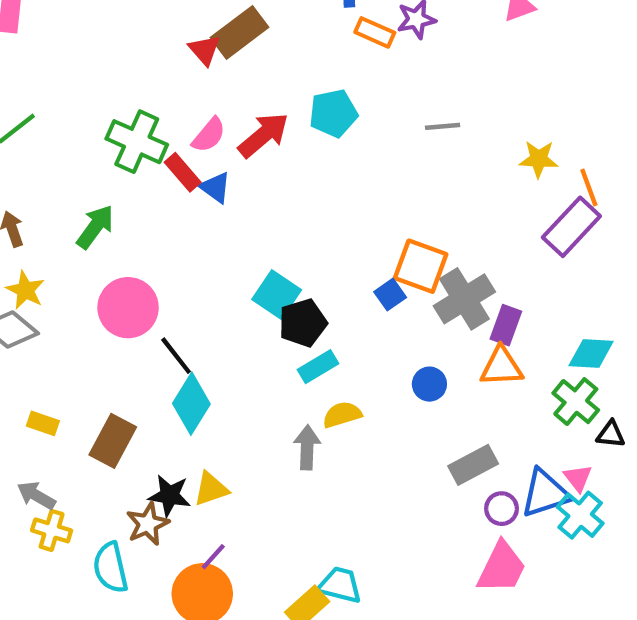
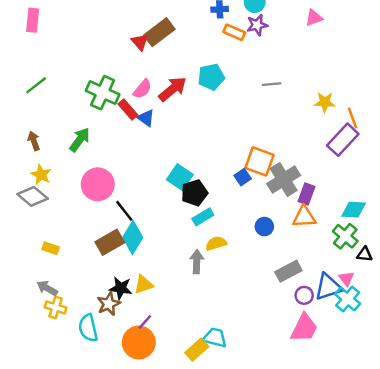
brown rectangle: (113, 441) -> (110, 242), moved, turned 32

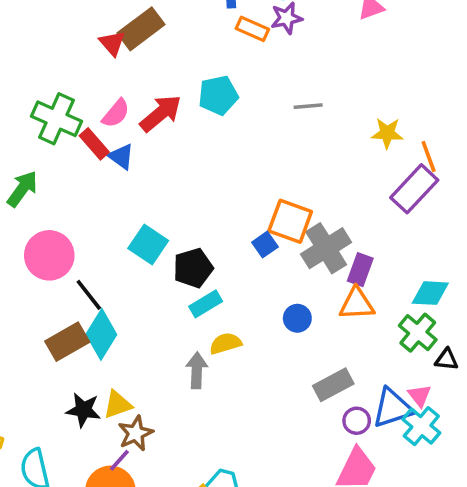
cyan square: (180, 177) -> (148, 245), moved
brown star: (109, 304) -> (136, 433), moved

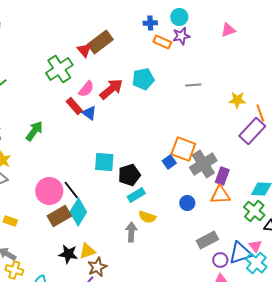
green cross: (56, 119) -> (59, 69), moved, turned 32
cyan square: (148, 245) -> (104, 162), turned -30
pink circle: (49, 255) -> (49, 191), moved
yellow semicircle: (225, 343) -> (147, 217), turned -144

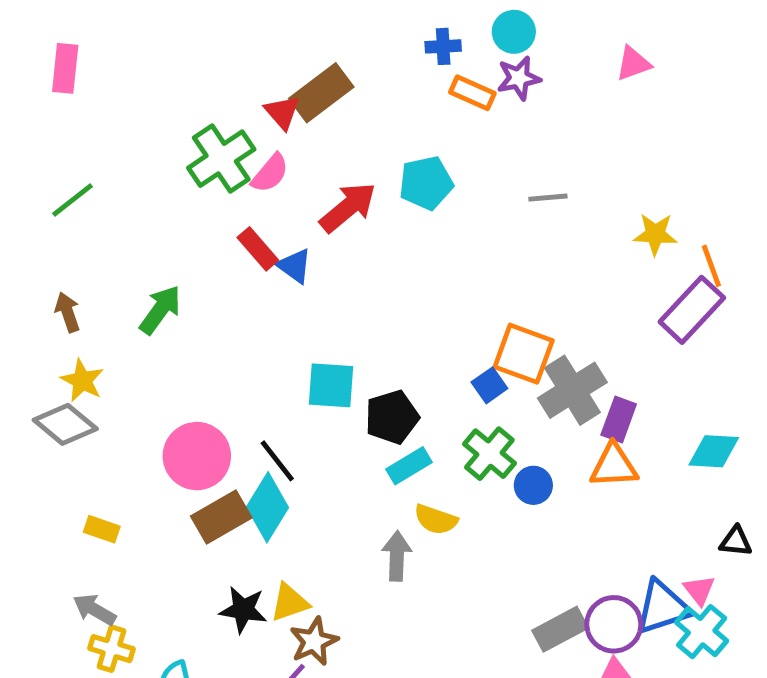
pink semicircle: (86, 89) -> (270, 173), moved
black line: (71, 190) -> (277, 461), moved
green cross: (254, 211) -> (489, 454), moved
gray rectangle: (207, 240) -> (560, 629), moved
purple circle: (220, 260) -> (614, 624), size x1.5

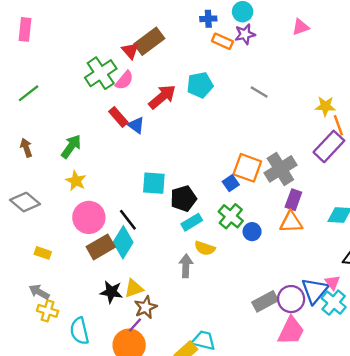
gray line: (548, 198) -> (259, 92), turned 36
yellow star: (655, 234) -> (325, 106), moved
yellow star: (82, 380) -> (76, 181), moved
gray cross: (572, 390) -> (280, 169), moved
blue triangle: (663, 607) -> (315, 291), turned -32

